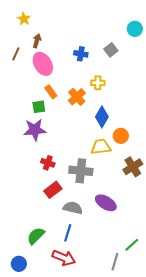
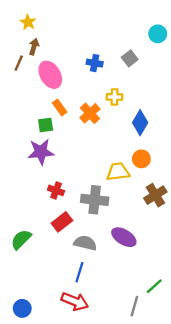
brown arrow: (37, 41) -> (34, 47), moved
blue diamond: (102, 117) -> (140, 123), moved
green semicircle: (36, 236) -> (21, 239), moved

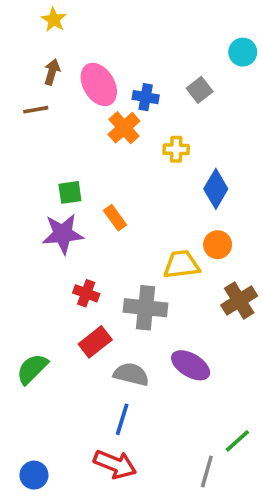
yellow star: (28, 22) -> (54, 20), moved
brown line: (19, 63) -> (36, 110), moved, turned 56
pink ellipse: (50, 75) -> (99, 84), moved
orange rectangle: (60, 107) -> (115, 218), moved
orange cross: (90, 113) -> (124, 128), moved

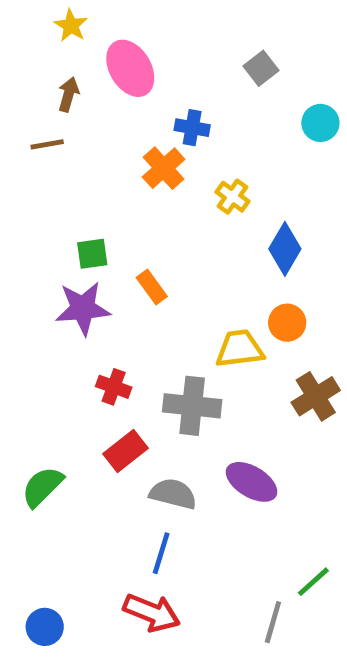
cyan circle: (243, 52) -> (320, 123), moved
pink ellipse: (99, 84) -> (130, 68), moved
gray square: (200, 90) -> (261, 68), moved
yellow cross: (176, 149) -> (232, 197), turned 35

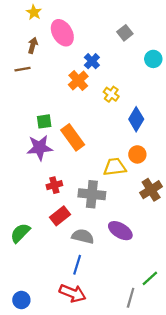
blue cross: (192, 128) -> (92, 61), turned 35
orange rectangle: (152, 287) -> (73, 137), size x1.6
red cross: (114, 387) -> (54, 185), turned -35

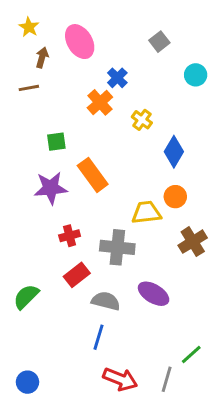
yellow star: (34, 12) -> (29, 27), moved
green square: (44, 121) -> (56, 142), moved
red arrow: (73, 293) -> (120, 379), moved

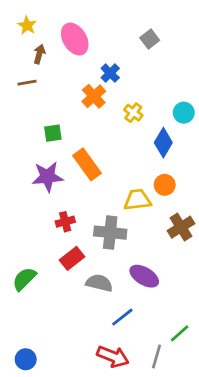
cyan circle: (196, 75) -> (184, 113), moved
blue line: (98, 337) -> (122, 317), moved, turned 35

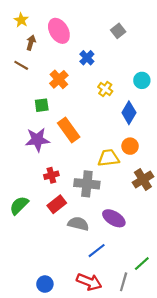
brown line: (27, 83) -> (21, 65), turned 40
orange cross: (94, 96) -> (59, 79), moved
cyan circle: (184, 113) -> (142, 80), moved
green semicircle: (24, 279) -> (19, 205), moved
blue circle: (26, 359) -> (45, 284), moved

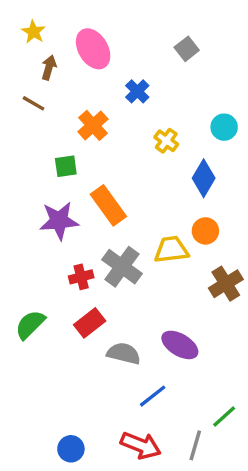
gray cross: (87, 184) -> (122, 267), moved, turned 30

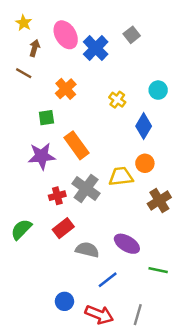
blue cross: (137, 91) -> (96, 48), moved, size x1.5
green line: (224, 416) -> (158, 270), moved, turned 54
blue circle: (71, 449) -> (64, 301), moved

